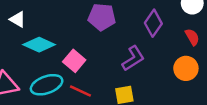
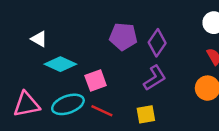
purple diamond: (153, 23) -> (157, 43), moved
pink square: (74, 61) -> (96, 80), turned 30

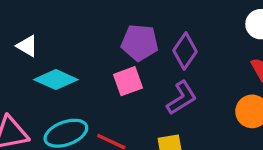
pink square: (96, 80) -> (128, 81), moved

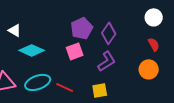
purple pentagon: (140, 43) -> (82, 28), turned -30

